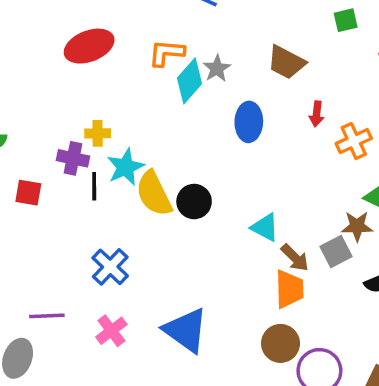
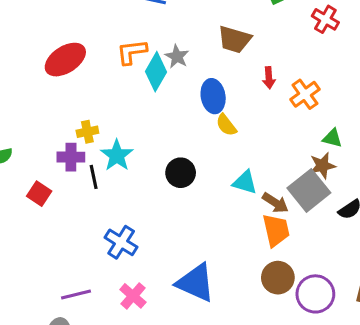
red square: (28, 193) -> (39, 194), turned 35
yellow semicircle: (154, 194) -> (226, 125), moved, size x0.6
gray square: (336, 251) -> (309, 190), size x1.5

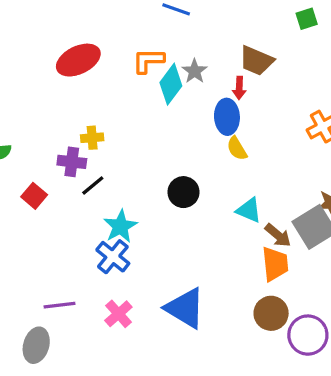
red arrow: (269, 78) -> (239, 88), moved
cyan star: (117, 155) -> (120, 226), moved
black line: (94, 177) -> (93, 185), turned 55

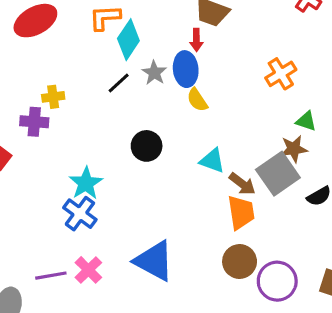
gray star: (195, 71) -> (154, 73), moved
black line: (93, 185) -> (119, 83), moved
purple line: (59, 305) -> (51, 276), moved

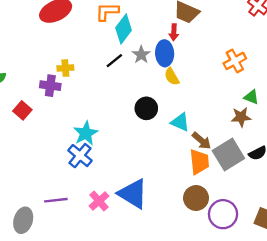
black circle: (147, 146) -> (146, 108), moved
gray square: (278, 174) -> (228, 155), moved
pink cross: (88, 270) -> (99, 201), moved

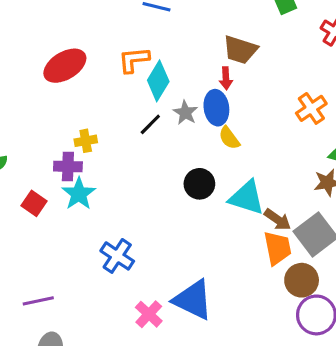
cyan triangle: (180, 122) -> (247, 198), size x1.4
cyan star: (86, 133) -> (79, 194), moved
brown circle: (196, 198) -> (302, 280), moved
purple line: (56, 200) -> (38, 301), moved

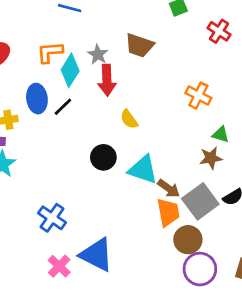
red arrow: (226, 78) -> (107, 80), moved, size x1.6
blue ellipse: (216, 108) -> (37, 99), moved
orange cross: (311, 108) -> (198, 96), turned -30
gray star: (185, 113) -> (98, 54), moved
blue cross: (117, 256) -> (52, 218), moved

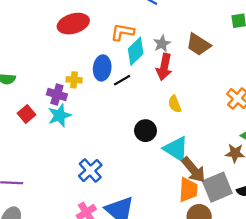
brown arrow: (169, 188) -> (193, 170), size x1.4

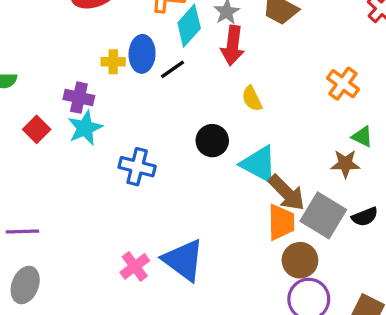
yellow cross: (74, 80) -> (113, 62), moved
blue cross: (90, 170) -> (137, 167), moved, turned -30
gray square: (217, 187) -> (323, 215), turned -32

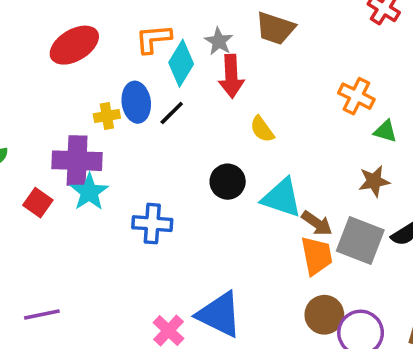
purple cross: (79, 98) -> (77, 161), size x1.5
green triangle: (362, 137) -> (385, 131), moved
brown arrow: (287, 193) -> (317, 223), size x0.7
brown circle: (300, 260) -> (324, 315), moved

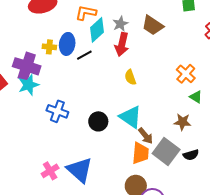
black circle: (228, 182) -> (98, 121), moved

